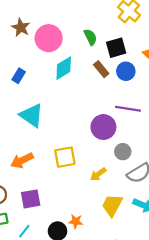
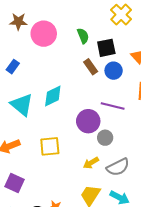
brown star: (21, 27) -> (18, 21), turned -30
cyan diamond: (64, 68) -> (53, 96), moved
gray circle: (123, 152) -> (105, 138), moved
yellow arrow: (98, 174) -> (91, 163), moved
purple square: (31, 199) -> (14, 183), turned 30

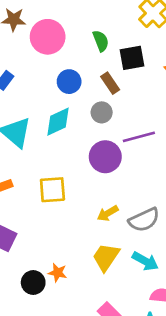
blue circle: (114, 71) -> (69, 82), moved
purple line: (113, 106) -> (139, 137), turned -30
gray circle: (105, 138) -> (102, 112), moved

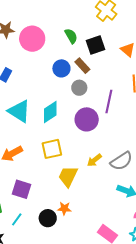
blue circle: (69, 82) -> (61, 68), moved
cyan diamond: (58, 122) -> (50, 112), moved
purple line: (139, 137) -> (109, 101), turned -55
yellow trapezoid: (106, 257) -> (68, 176), moved

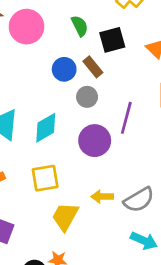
yellow arrow: (94, 160) -> (102, 197), turned 35

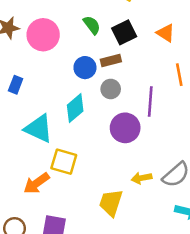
brown rectangle: (93, 67) -> (111, 61), turned -54
cyan diamond: (46, 128) -> (75, 108), moved
yellow square: (45, 178) -> (64, 162), moved, turned 36

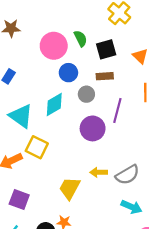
pink circle: (43, 35) -> (54, 46), moved
brown rectangle: (111, 61) -> (105, 76), moved

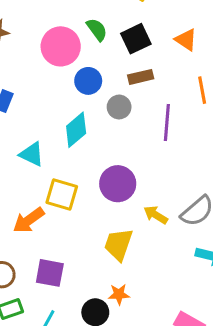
cyan triangle: (21, 116) -> (32, 154), size x0.7
purple circle: (93, 128) -> (118, 184), moved
yellow arrow: (99, 172) -> (156, 215), turned 42

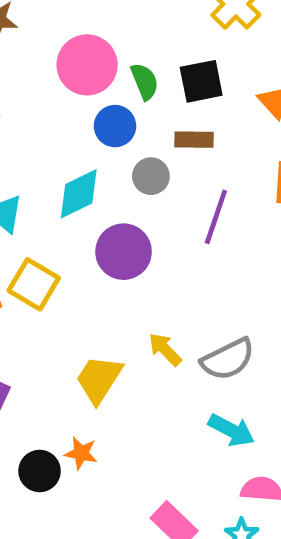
green semicircle: (97, 30) -> (145, 81), moved
purple circle: (118, 184) -> (124, 252), moved

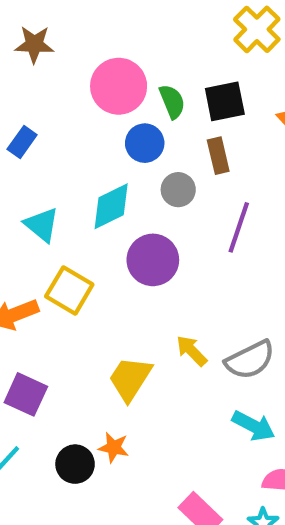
brown rectangle: (194, 140) -> (218, 156), turned 76

